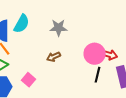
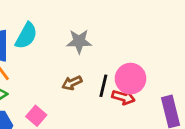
red arrow: (110, 55) -> (123, 97), moved
black line: (98, 75) -> (103, 86), moved

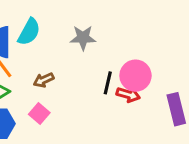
brown arrow: (72, 83) -> (44, 80), moved

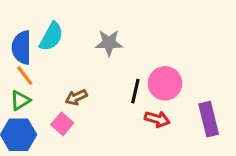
brown arrow: (44, 80) -> (76, 97), moved
red arrow: (128, 95) -> (157, 119), moved

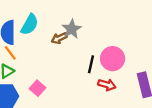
gray star: (109, 43) -> (72, 29), turned -30
brown arrow: (76, 97) -> (59, 38), moved

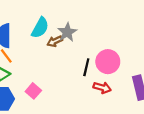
cyan semicircle: (30, 25) -> (40, 28), moved

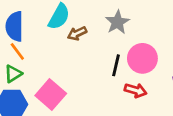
gray star: (67, 32) -> (117, 22), moved
pink square: (33, 91) -> (51, 95), size x1.5

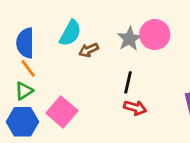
pink circle: (142, 58) -> (155, 35), moved
red arrow: (136, 90) -> (135, 108), moved

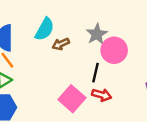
pink circle: (155, 35) -> (114, 50), moved
pink square: (62, 112) -> (72, 99), moved

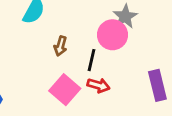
gray star: (97, 34) -> (125, 17), moved
brown arrow: (61, 44) -> (60, 46), moved, turned -49

